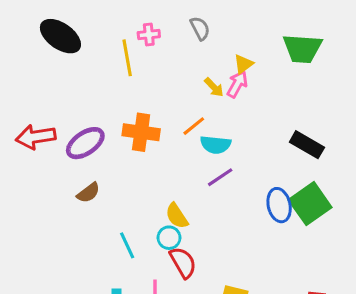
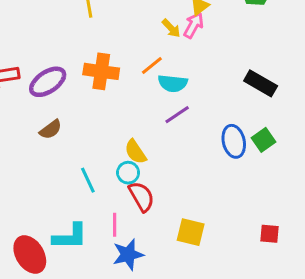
green square: (310, 204) -> (264, 140), size x0.6

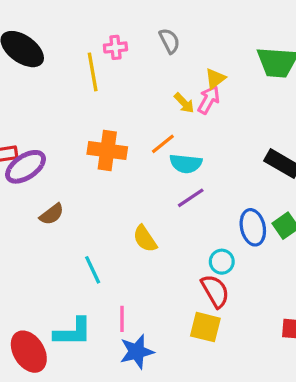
purple ellipse: (48, 82) -> (26, 167), moved
cyan circle: (128, 173) -> (222, 262), moved
red semicircle: (141, 196) -> (215, 291), moved

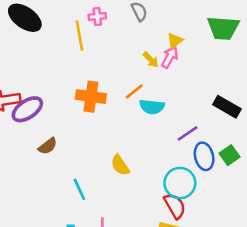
purple line: (191, 198) -> (188, 133), moved
cyan circle: (222, 262) -> (180, 183), size x1.6

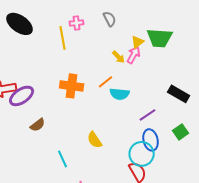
green trapezoid: (223, 28) -> (160, 38), moved
blue ellipse: (204, 156) -> (151, 140), moved

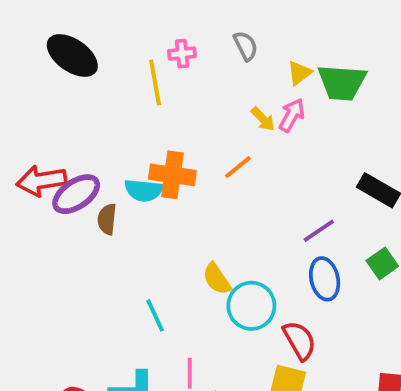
yellow triangle: (138, 42) -> (300, 73), moved
cyan semicircle: (120, 94) -> (144, 190), moved
brown semicircle: (38, 125) -> (107, 219), moved, turned 133
cyan circle: (142, 154) -> (251, 306), moved

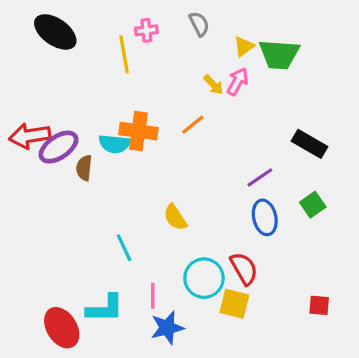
cyan circle: (251, 306) -> (204, 278), moved

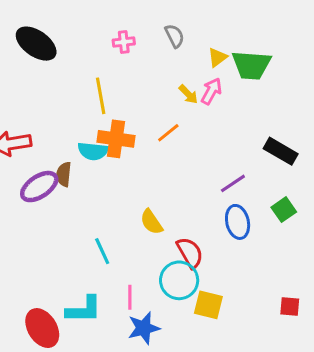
yellow line: (124, 54) -> (101, 96), moved
purple ellipse: (59, 147) -> (39, 187), moved
red semicircle: (244, 269) -> (190, 253), moved

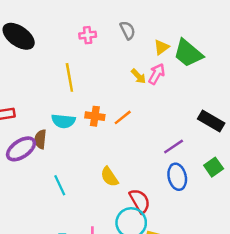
green trapezoid: (251, 65) -> (188, 53), turned 36
orange line: (168, 133) -> (123, 117), moved
orange cross: (116, 139) -> (95, 116), moved, size x0.7
cyan line: (102, 251) -> (60, 185), moved

